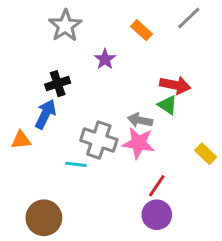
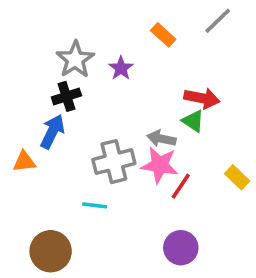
gray star: (65, 26) -> (75, 59), moved
gray cross: (99, 140) -> (114, 162), turned -32
cyan line: (76, 164) -> (95, 205), moved
red line: (157, 186) -> (181, 186), moved

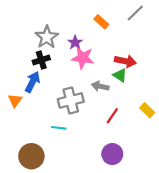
orange triangle: (24, 162) -> (15, 100), turned -48
pink star: (160, 165) -> (83, 58), moved

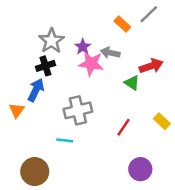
orange rectangle: (101, 22) -> (122, 24), moved
red arrow: (125, 61) -> (151, 66), moved, turned -30
gray arrow: (100, 86) -> (110, 53), moved
purple circle: (112, 154) -> (140, 169), moved

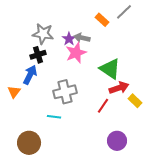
gray star: (51, 41) -> (43, 34), turned -30
gray arrow: (110, 53) -> (82, 38), moved
pink star: (91, 64) -> (76, 53), turned -30
red arrow: (151, 66) -> (119, 88), moved
green triangle: (132, 83) -> (110, 69), size x1.6

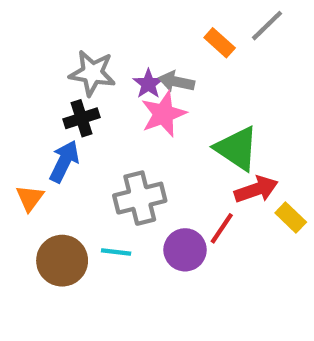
purple circle: (117, 141) -> (185, 250), moved
brown circle: (29, 143) -> (62, 261), moved

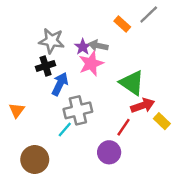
blue arrow: (64, 161) -> (60, 84), moved
purple circle: (185, 250) -> (109, 152), moved
cyan line: (116, 252) -> (65, 130), moved, turned -56
brown circle: (62, 261) -> (35, 160), moved

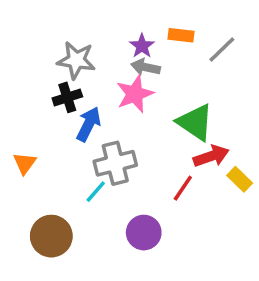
gray line: (149, 14) -> (222, 49), moved
orange rectangle: (122, 24) -> (181, 35), turned -35
purple star: (83, 47) -> (142, 46), moved
purple circle: (109, 152) -> (144, 233), moved

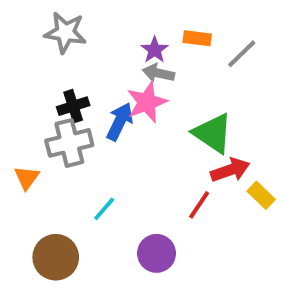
gray star: (76, 60) -> (65, 32), moved
blue arrow: (89, 124) -> (120, 122), moved
gray cross: (115, 163) -> (69, 143), moved

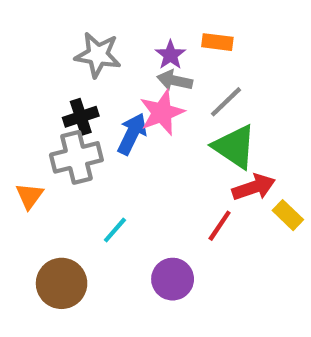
gray star: (65, 32) -> (98, 55), moved
gray line: (242, 54) -> (226, 102), moved

